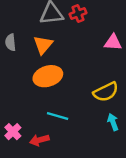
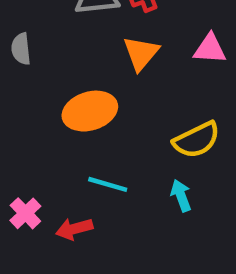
orange triangle: (43, 45) -> (141, 53), moved
cyan arrow: (113, 122) -> (181, 195), moved

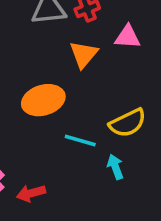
pink triangle: (210, 49) -> (128, 37), moved
cyan line: (108, 184) -> (80, 141), moved

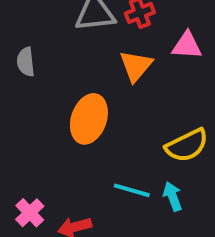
orange ellipse: (43, 100) -> (89, 119), turned -54
cyan line: (80, 141) -> (132, 190), moved

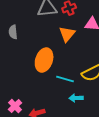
cyan line: (132, 190) -> (65, 79), moved
cyan arrow: (173, 196) -> (76, 98), moved, turned -72

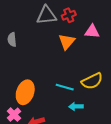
orange ellipse: (44, 60) -> (25, 92), moved

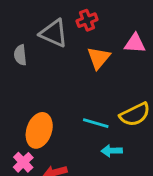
gray triangle: (46, 15) -> (54, 33), moved, turned 30
red cross: (69, 15) -> (87, 20), moved

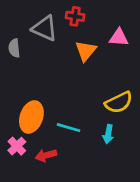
red cross: (87, 20) -> (75, 16), turned 30
cyan line: (96, 123) -> (68, 128), moved
cyan arrow: (112, 151) -> (108, 134), moved, turned -78

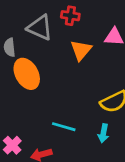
orange ellipse: (31, 117) -> (27, 74), moved, turned -48

